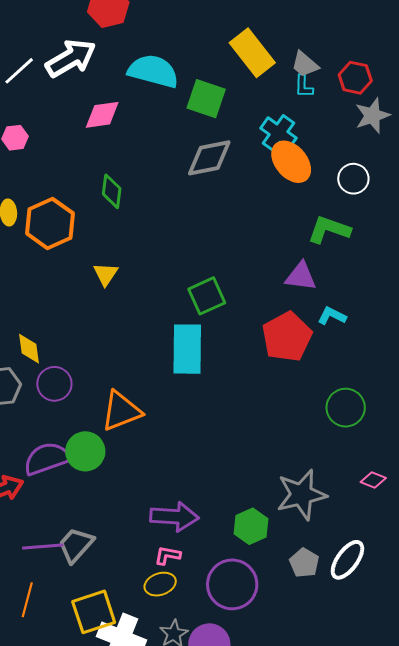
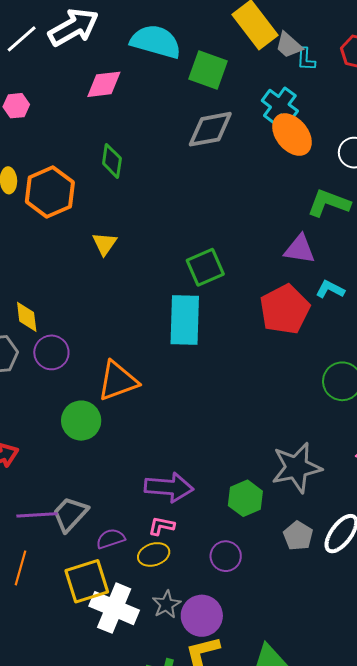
gray trapezoid: (305, 64) -> (289, 45), moved
purple semicircle: (47, 459) -> (111, 539), moved, size x0.6
purple circle: (232, 584) -> (226, 556), size x0.6

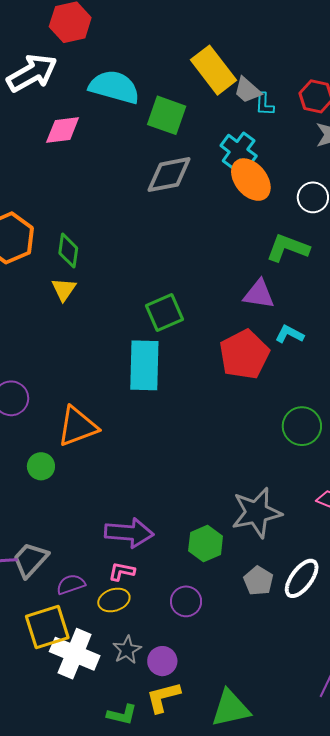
green diamond: (112, 161) -> (68, 251), moved
green circle: (81, 421) -> (41, 466), size x0.7
purple circle: (202, 616) -> (162, 661), size x0.7

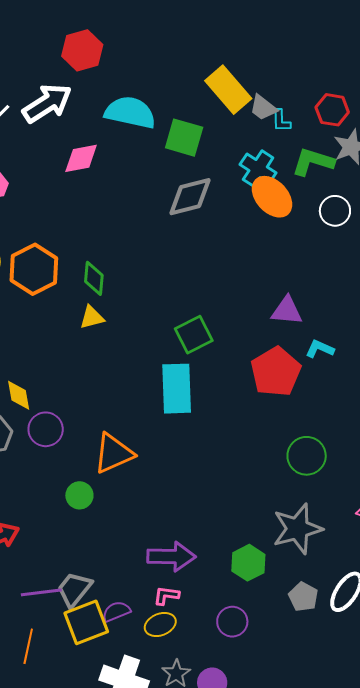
green L-shape: (288, 248) -> (313, 162), moved
yellow triangle: (64, 289) -> (92, 317), turned 44
green circle: (302, 426) -> (307, 456), moved
yellow square: (47, 627) -> (86, 622), moved

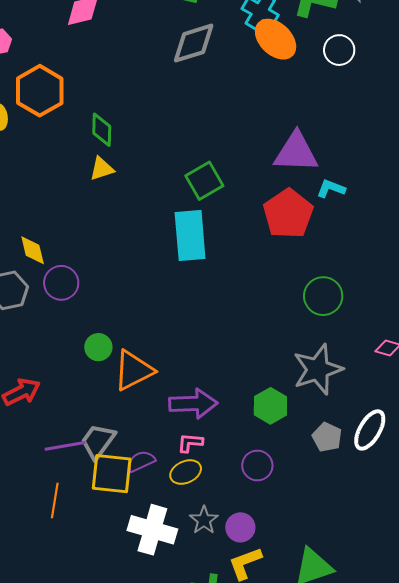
orange hexagon: (34, 269) -> (40, 91), moved
purple triangle: (287, 311) -> (296, 152), size x1.4
orange triangle: (114, 453) -> (134, 370), moved
yellow square: (86, 622) -> (112, 474), turned 30

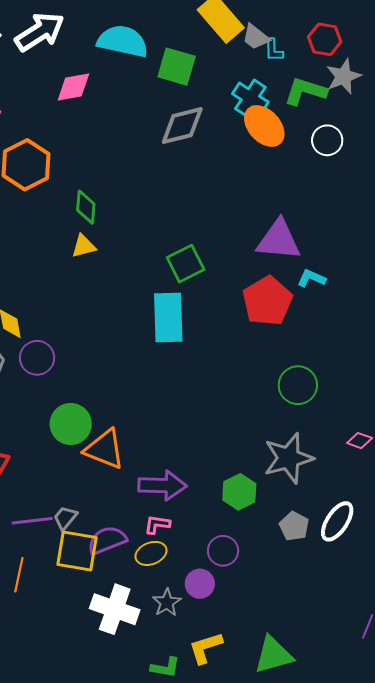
green circle: (98, 347) -> (71, 424), size x1.5
orange triangle: (134, 370) -> (105, 449), turned 45
gray trapezoid: (98, 441) -> (65, 518), size x0.7
purple semicircle: (141, 461) -> (107, 540), size x1.4
purple circle: (240, 527) -> (200, 584), moved

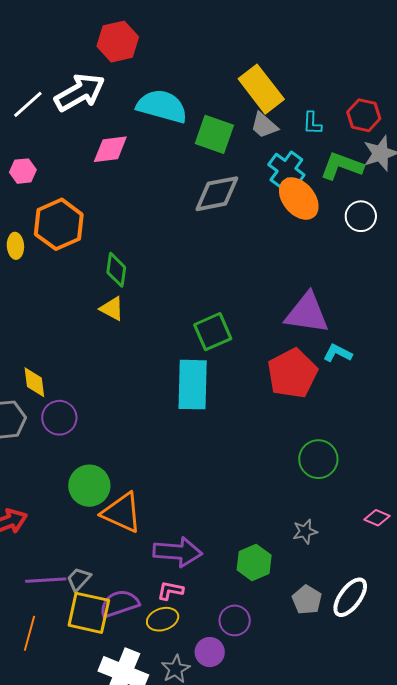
gray trapezoid: (256, 37) -> (264, 125), moved
yellow triangle: (84, 246) -> (112, 309), turned 40
gray star: (289, 458) -> (305, 531), size x0.5

